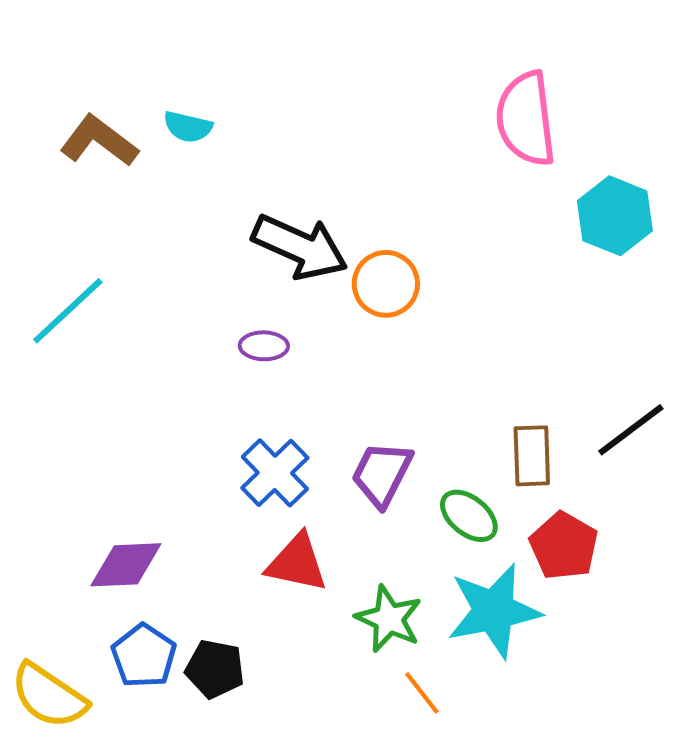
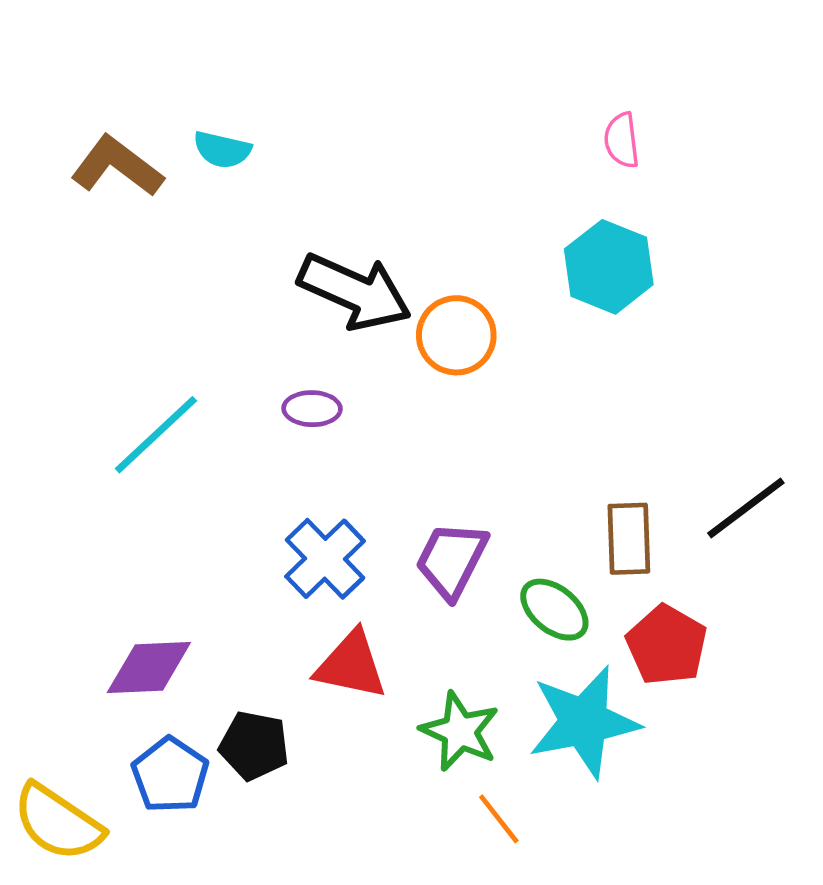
pink semicircle: (526, 119) -> (622, 140), size x0.5
cyan hexagon: (615, 216) -> (609, 267), moved
cyan line: (68, 311) -> (156, 435), moved
black pentagon: (215, 669) -> (254, 746), moved

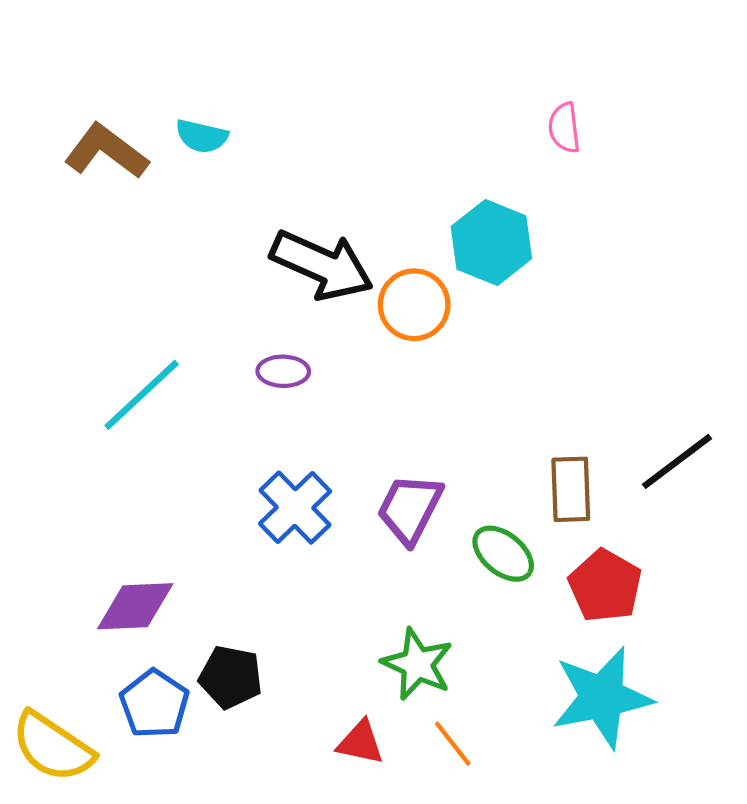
cyan hexagon: (609, 267) -> (491, 242), moved
red triangle: (351, 665) -> (360, 743), moved, size x0.7
cyan star: (584, 722) -> (602, 697), moved

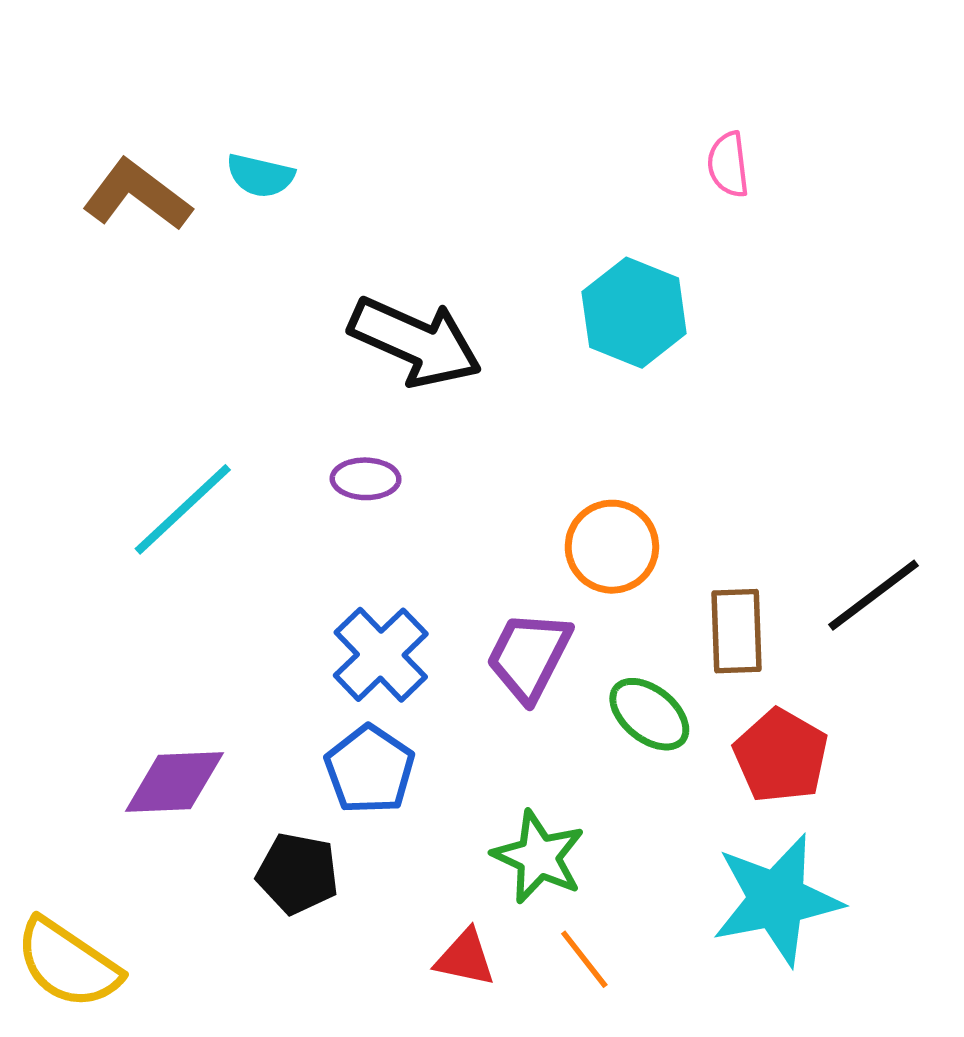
orange circle: (414, 305) -> (612, 547), moved
blue pentagon: (154, 704) -> (370, 770), moved

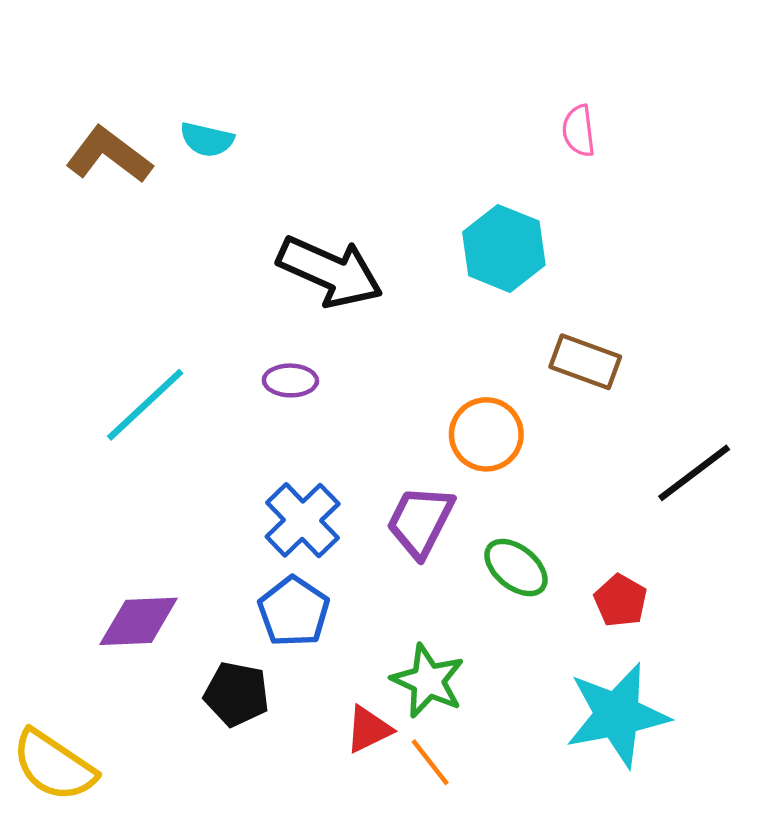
brown rectangle: (737, 631) -> (585, 362), moved, turned -68
red pentagon: (781, 756) -> (620, 601), size x0.7
red triangle: (465, 958) -> (369, 729), moved, turned -38
orange line: (584, 959) -> (430, 762), moved

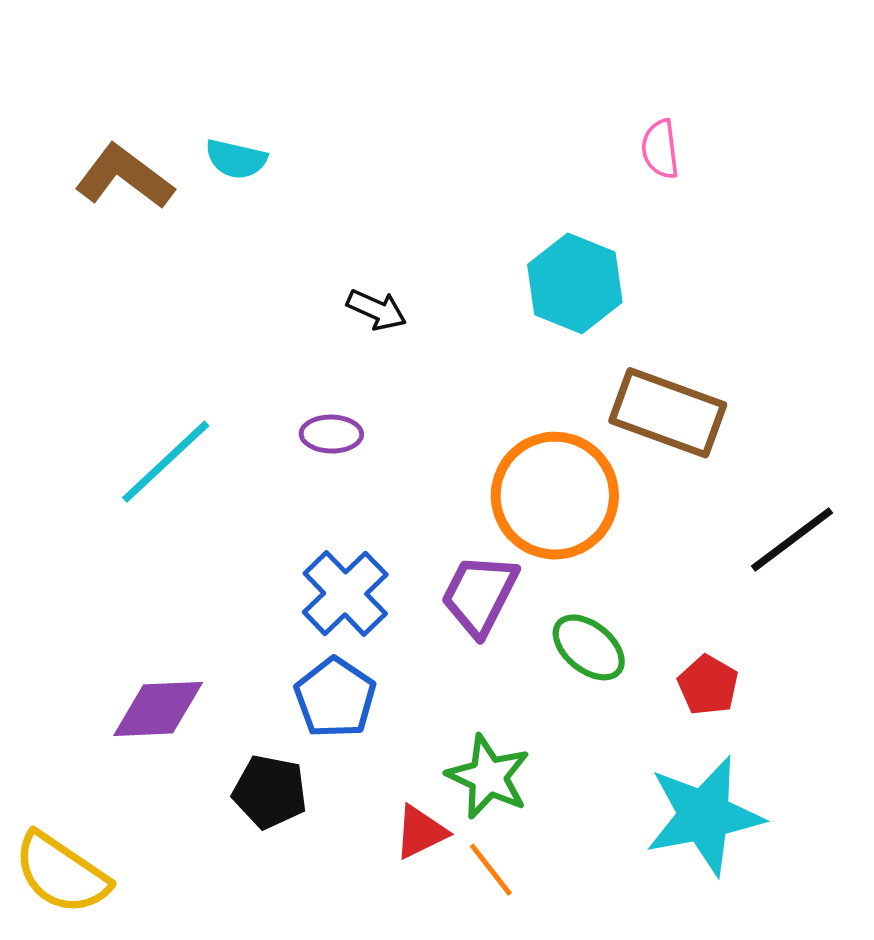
black arrow: (330, 272) -> (377, 310), size x0.5
brown rectangle: (585, 362) -> (668, 413), size x1.4
orange circle: (486, 434) -> (555, 496), size x1.5

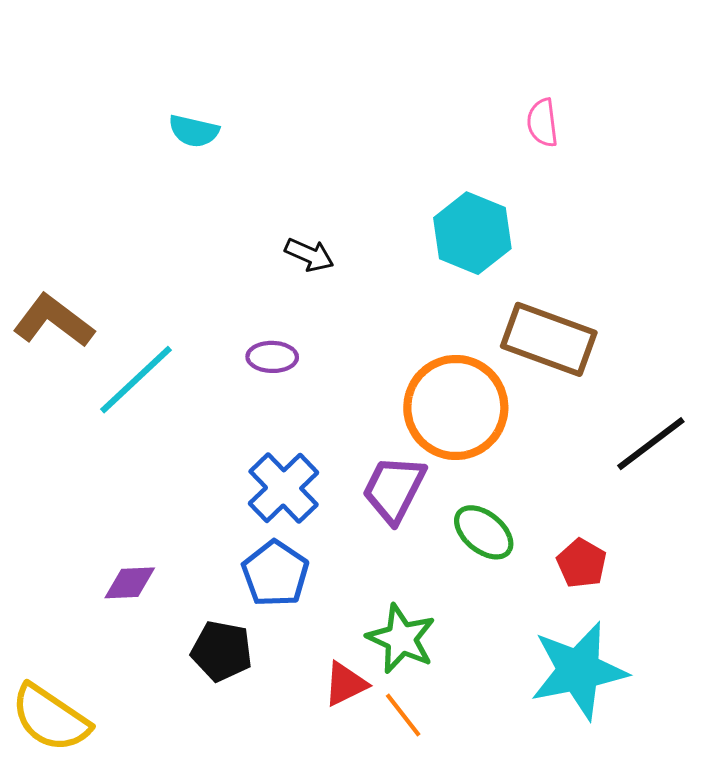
brown L-shape: (124, 177) -> (53, 321), moved
purple diamond: (158, 709) -> (130, 583), size x0.7

